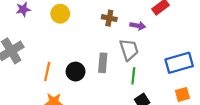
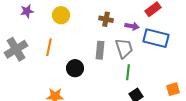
gray rectangle: (103, 63) -> (100, 50), moved
blue rectangle: (179, 63) -> (156, 38), moved, turned 30
orange line: (47, 72) -> (49, 47), moved

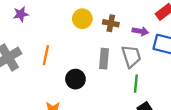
yellow circle: (61, 15) -> (82, 19), moved

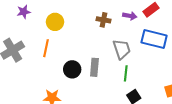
yellow circle: (82, 19) -> (55, 22), moved
purple arrow: (140, 31) -> (130, 16), moved
gray rectangle: (104, 59) -> (94, 67), moved

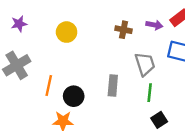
purple star: (24, 12) -> (19, 24), moved
orange line: (46, 48) -> (49, 85), moved
black circle: (72, 69) -> (74, 96), moved

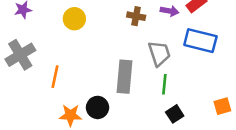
gray rectangle: (113, 85) -> (125, 77), size x1.4
black circle: (74, 96) -> (98, 107), moved

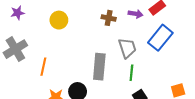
blue rectangle: (200, 41) -> (160, 38), turned -65

